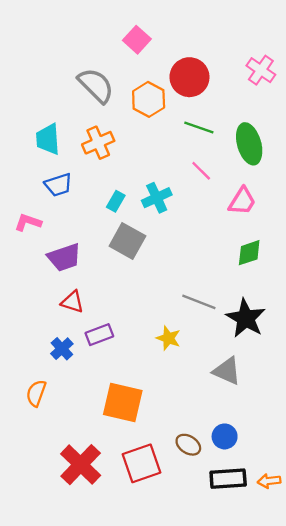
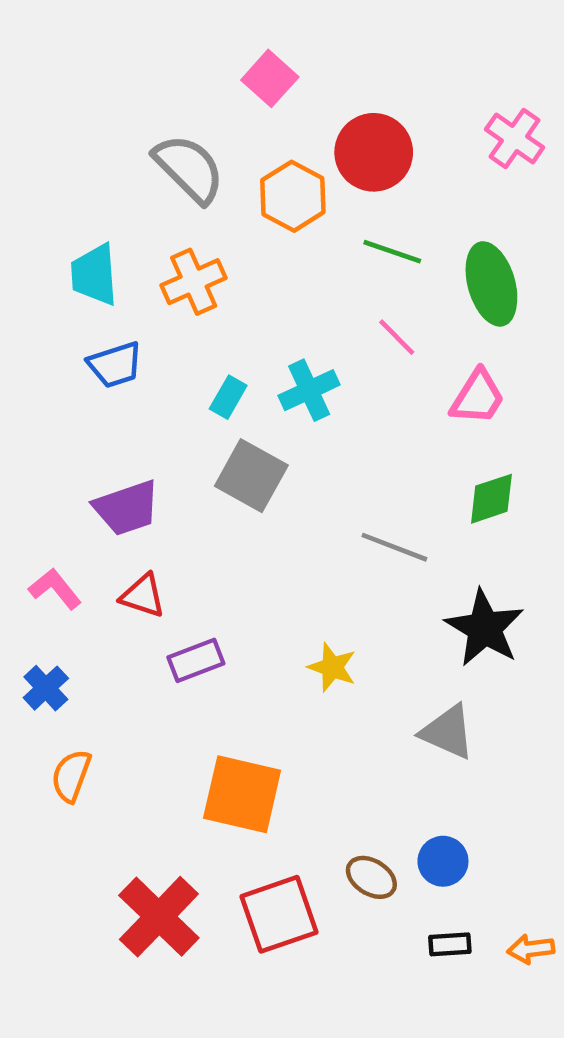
pink L-shape: (28, 222) -> (55, 589), moved, turned 32
gray line: (199, 302) -> (394, 547), moved
blue cross: (62, 349) -> (46, 688), moved
black rectangle: (228, 479) -> (450, 944), size x0.6

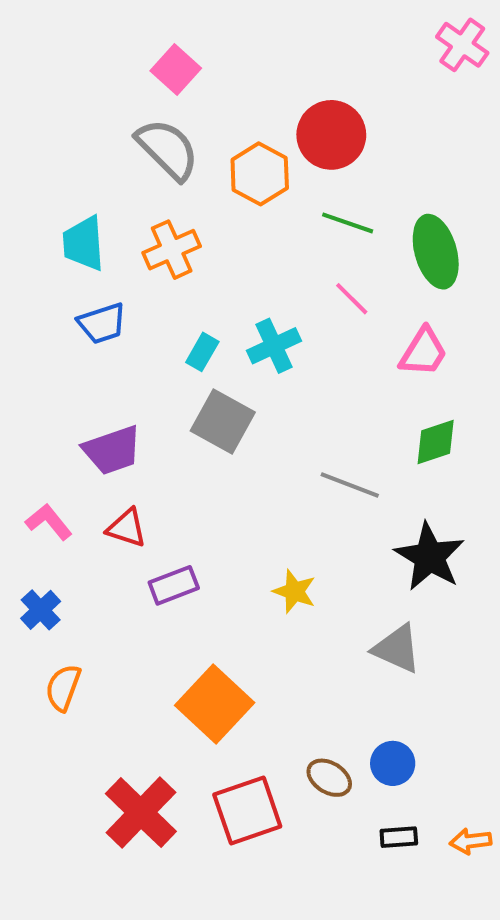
pink square: (270, 78) -> (176, 69), moved
pink cross: (515, 138) -> (462, 45), moved
orange square: (242, 794) -> (215, 704), turned 30

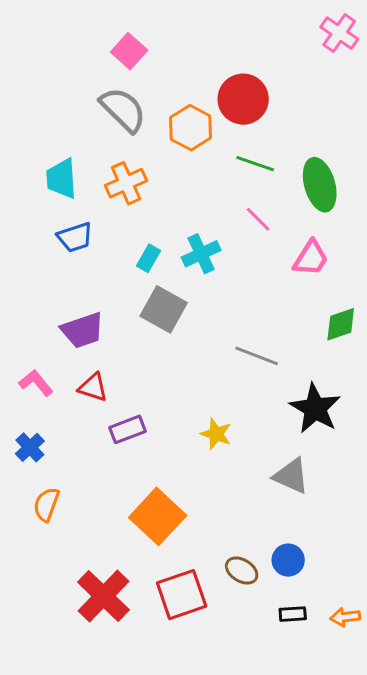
green diamond: (436, 442) -> (341, 324), moved

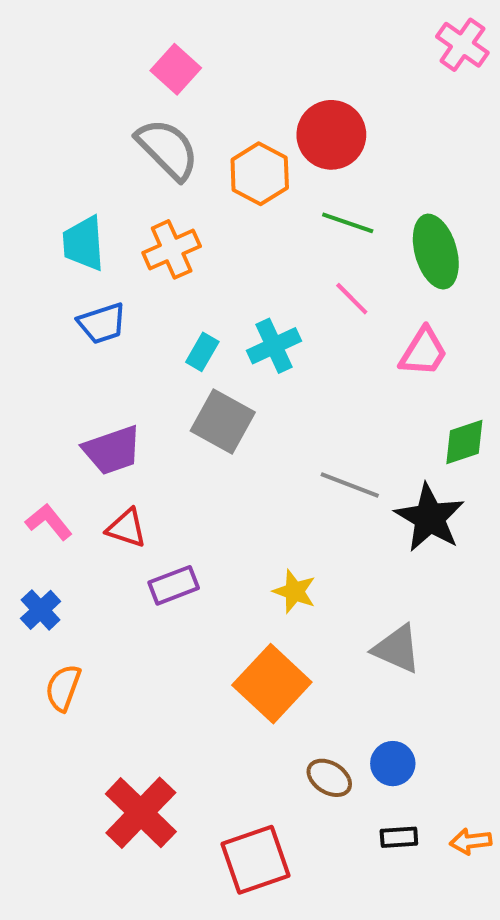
black star: (315, 408) -> (430, 518), moved
orange square: (158, 516) -> (272, 684), moved
red square: (182, 595) -> (256, 860), moved

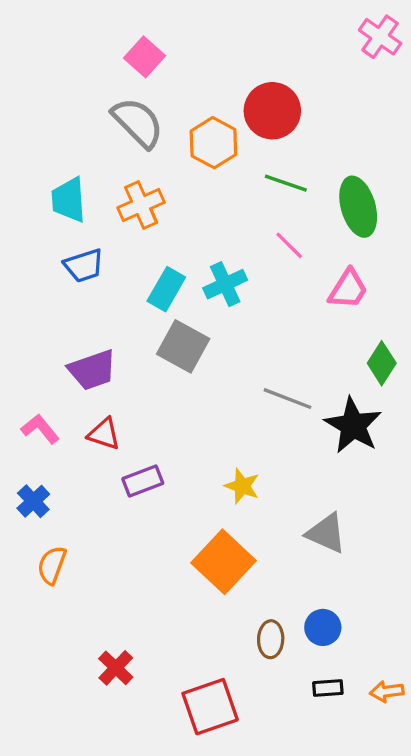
cyan rectangle: (202, 352) -> (166, 289), size x1.4
green diamond: (464, 442) -> (382, 363), turned -39
brown ellipse: (329, 778) -> (271, 639), turned 60
red cross: (141, 813) -> (116, 668), size x0.6

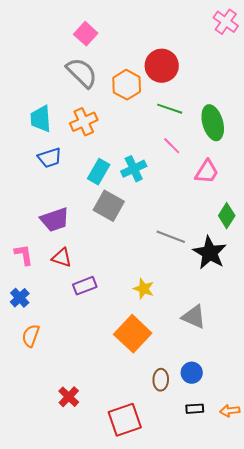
pink L-shape: (40, 429) -> (24, 255), turned 30

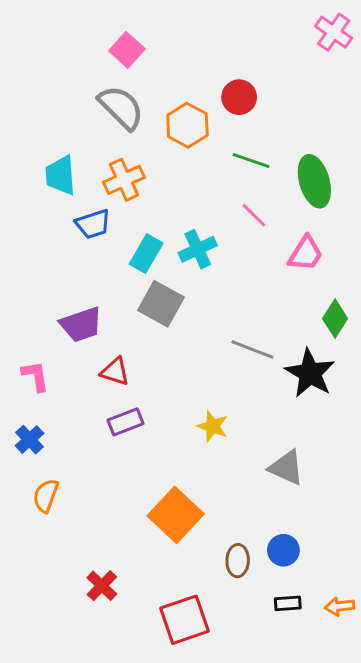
red circle: (162, 66) -> (239, 97), size x0.7
blue trapezoid: (50, 158) -> (93, 224), moved
red triangle: (62, 258) -> (115, 372), moved
orange square: (133, 334) -> (176, 515), moved

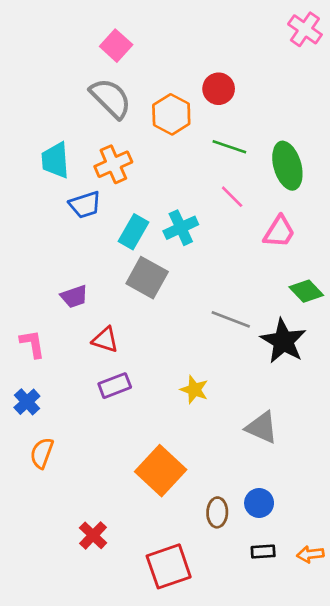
green diamond: (335, 319) -> (306, 291), turned -76
purple trapezoid: (81, 324) -> (74, 297), size x0.7

